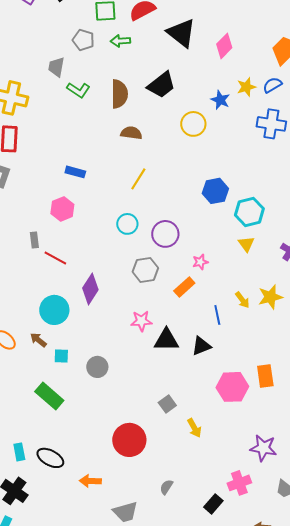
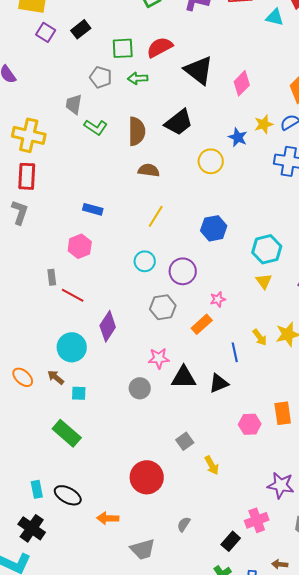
blue hexagon: (215, 191) -> (214, 228), moved
gray circle: (97, 367) -> (140, 388), moved
pink hexagon: (232, 387) -> (250, 424), size x0.7

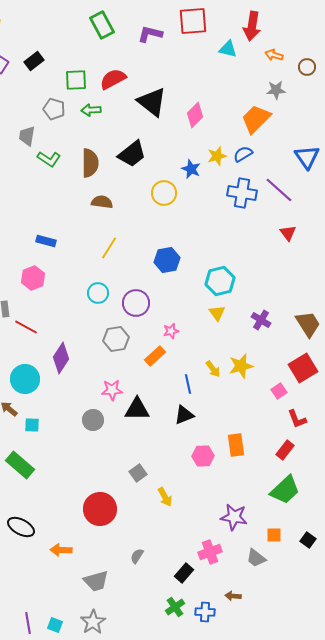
black triangle: (219, 383) -> (184, 415), moved

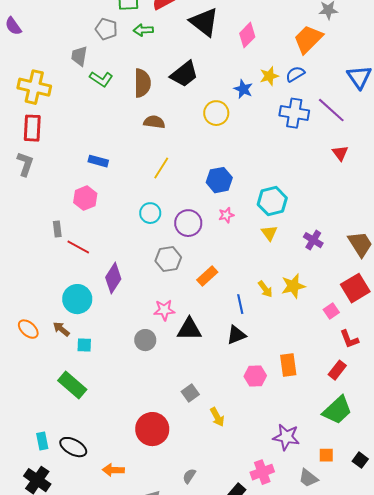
pink star: (171, 331) -> (226, 215), moved

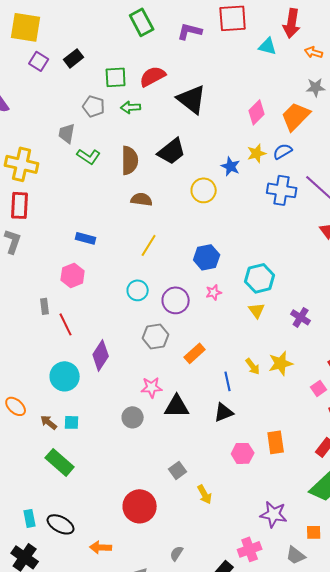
pink diamond: (247, 35) -> (257, 112), moved
red line: (78, 247) -> (66, 324), turned 35
brown arrow: (61, 329) -> (49, 422), moved

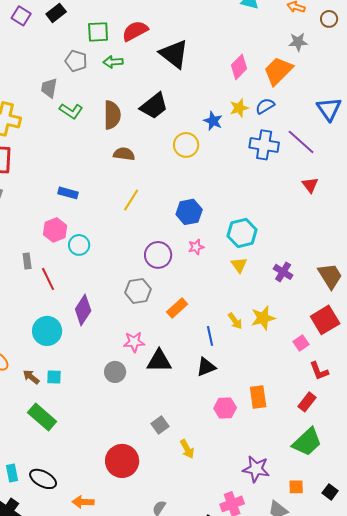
cyan circle: (138, 290) -> (79, 245), moved

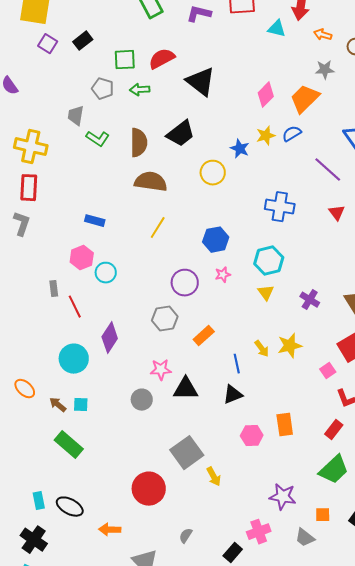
blue cross: (264, 145) -> (280, 207), moved
brown semicircle: (124, 154) -> (151, 182), size x1.5
gray square: (160, 425) -> (187, 453), size x1.8

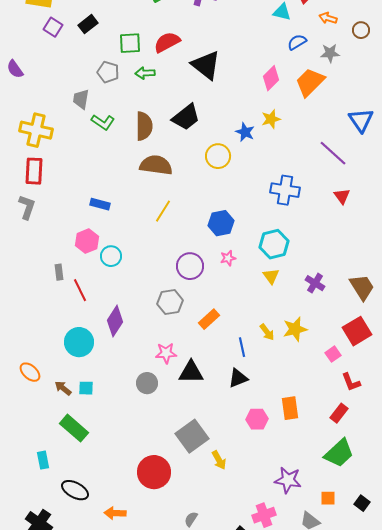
blue semicircle: (292, 134) -> (297, 42), moved
cyan rectangle: (39, 501) -> (43, 460), moved

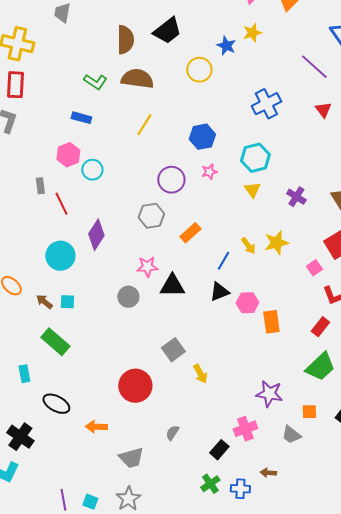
green L-shape: (103, 122) -> (95, 82), moved
blue cross: (285, 190) -> (266, 104), turned -36
blue line: (242, 347) -> (223, 261), turned 42
pink hexagon: (257, 419) -> (247, 303), moved
gray square: (192, 436) -> (173, 350), size x0.7

